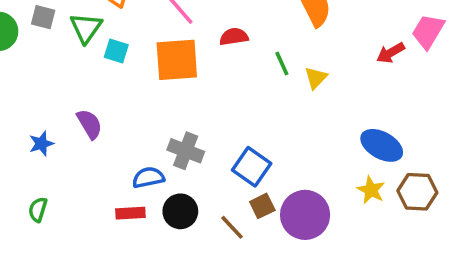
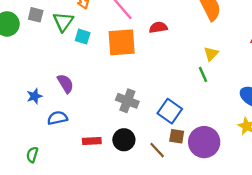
green line: (282, 63) -> (203, 74), moved
blue semicircle: (148, 177) -> (57, 118), moved
brown square: (262, 206) -> (177, 136), turned 35
green semicircle: (38, 210) -> (32, 155), moved

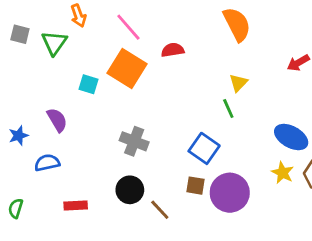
cyan square: (83, 37) -> (88, 84), moved
orange square: (122, 42) -> (127, 69), turned 36
blue square: (170, 111) -> (204, 148), moved
red rectangle: (92, 141) -> (76, 206), moved
brown line: (157, 150) -> (160, 210), moved

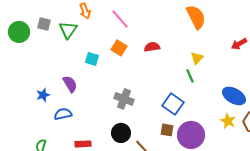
red semicircle: (173, 50) -> (152, 47), moved
orange square: (127, 69) -> (119, 48), size x0.6

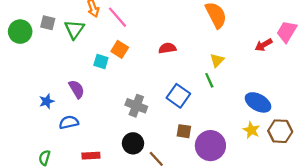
pink line: (120, 19) -> (118, 17), moved
orange square: (119, 48) -> (120, 49), moved
blue square: (173, 104) -> (178, 96), moved
brown square: (167, 130) -> (184, 131), moved

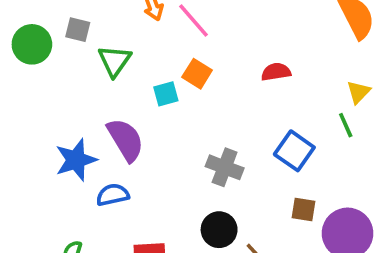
green triangle: (74, 29) -> (114, 61), moved
cyan square: (101, 61) -> (166, 94), turned -32
purple semicircle: (77, 89) -> (126, 140), size x1.4
blue star: (47, 101) -> (76, 160), size x1.6

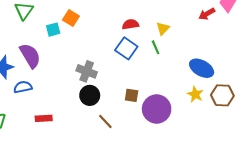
red semicircle: (276, 72) -> (130, 24), moved
blue square: (294, 151) -> (126, 48), moved
black circle: (219, 230) -> (90, 95), moved

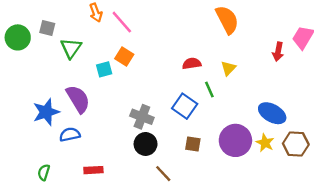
red arrow: (207, 14) -> (278, 52), turned -49
green line: (156, 47) -> (209, 90), moved
blue square: (126, 48) -> (185, 106), moved
purple circle: (157, 109) -> (235, 140), moved

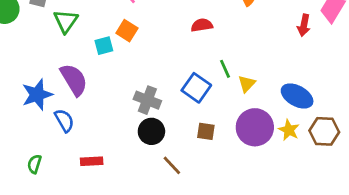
red semicircle: (192, 64) -> (202, 25), moved
yellow triangle: (228, 68) -> (247, 84), moved
blue semicircle: (70, 135) -> (64, 120), turned 72

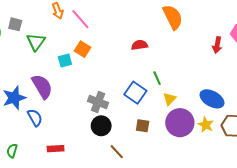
yellow triangle: (247, 84) -> (170, 99), moved

